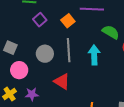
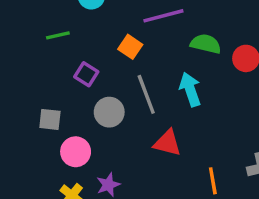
purple square: (40, 20) -> (86, 74), moved
red triangle: (62, 81) -> (167, 143), moved

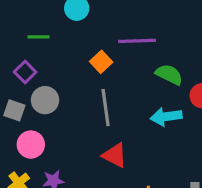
purple square: (86, 74) -> (25, 72), moved
cyan arrow: (190, 89) -> (166, 117), moved, turned -92
gray circle: (109, 112) -> (45, 100), moved

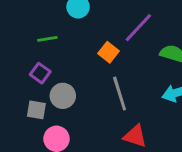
purple line: (137, 41) -> (138, 28), turned -36

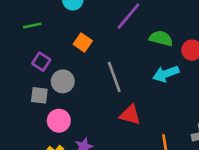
green line: (47, 39) -> (32, 26), moved
orange square: (108, 52) -> (83, 43), moved

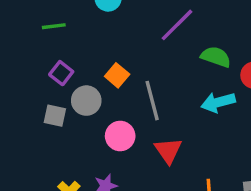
orange square: (83, 43) -> (117, 75), moved
red triangle: (130, 115) -> (168, 150), turned 35
pink circle: (59, 121) -> (120, 136), moved

